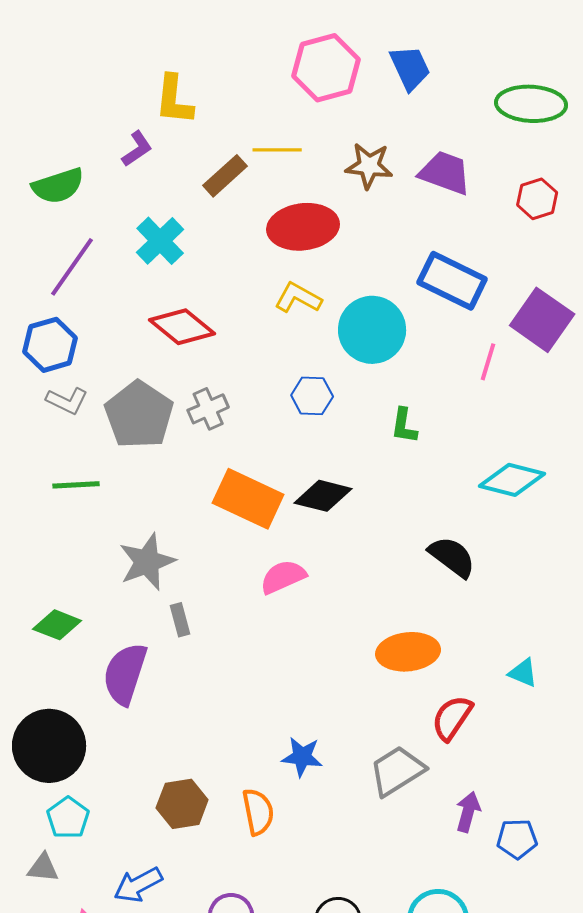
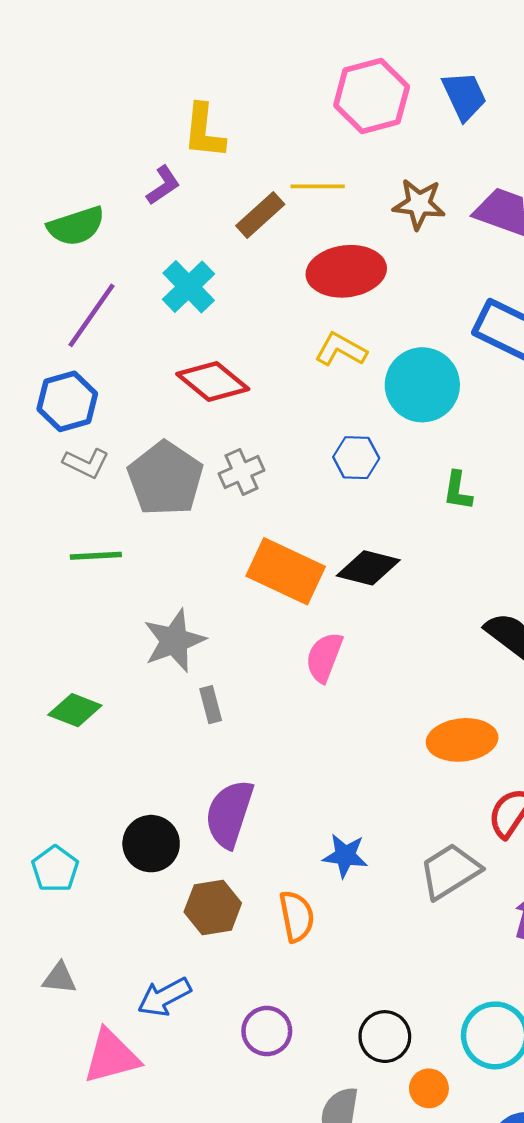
pink semicircle: (283, 577) -> (324, 657), turned -45
purple semicircle: (125, 674) -> (229, 814), moved
black circle: (49, 746) -> (151, 844), moved, size x0.7
cyan pentagon: (68, 818) -> (55, 869), moved

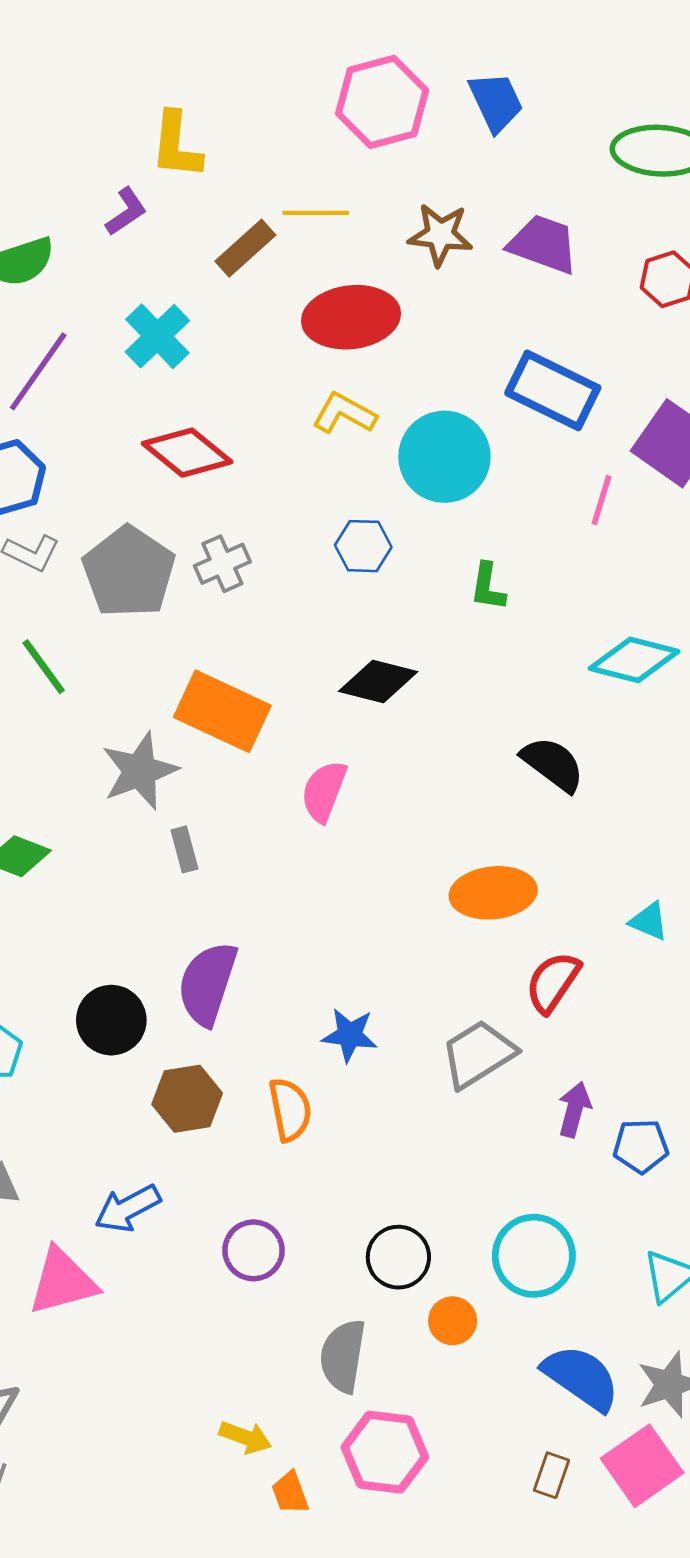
green line: (96, 556) -> (44, 667), turned 57
orange rectangle: (286, 571) -> (222, 711), moved

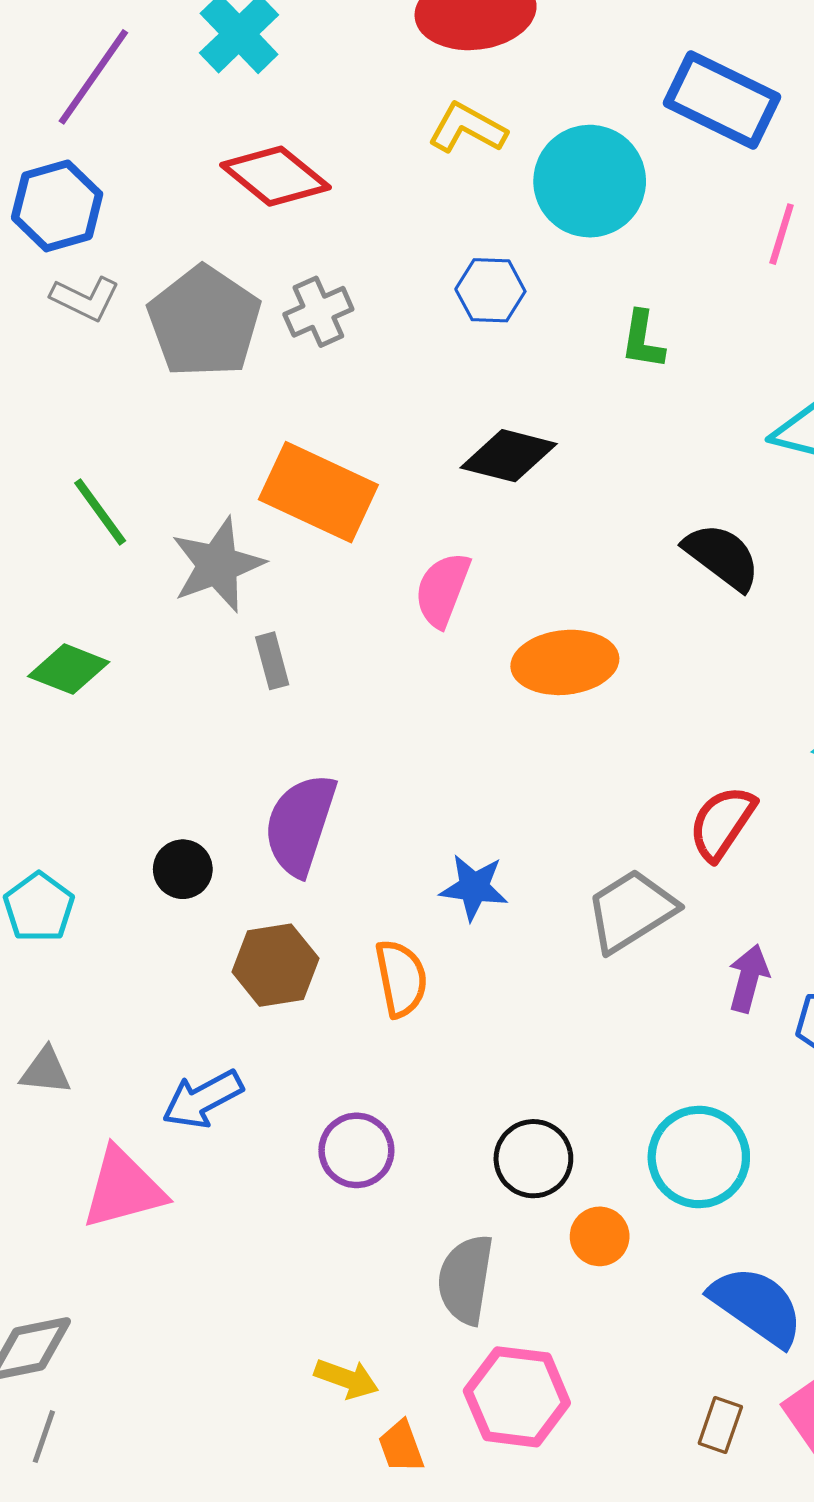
green line: (44, 667) -> (100, 512), moved
orange ellipse: (493, 893) -> (565, 662), moved
black circle: (111, 1020) -> (183, 869), size x0.7

